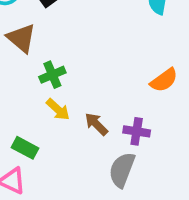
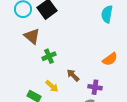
yellow arrow: (58, 109) -> (52, 86), moved
brown arrow: (96, 124) -> (73, 75), moved

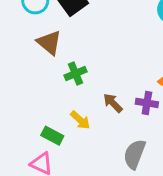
purple cross: (95, 87) -> (147, 103), moved

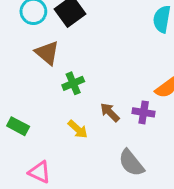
green rectangle: (52, 136) -> (18, 126), moved
gray semicircle: (135, 154) -> (131, 163), turned -60

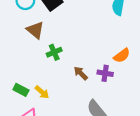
green rectangle: (18, 126) -> (21, 90), moved
yellow arrow: (78, 129) -> (42, 92), moved

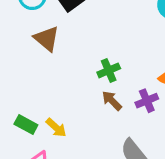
green cross: (54, 52) -> (109, 70), moved
purple cross: (105, 73) -> (147, 101), turned -32

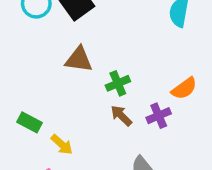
brown triangle: (47, 39) -> (79, 60), moved, turned -32
green rectangle: (26, 125) -> (29, 122), moved

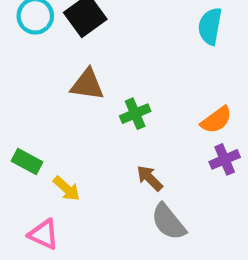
brown arrow: (121, 116) -> (150, 178), moved
purple cross: (159, 116) -> (225, 159), moved

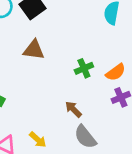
green cross: (135, 114) -> (84, 68), moved
yellow arrow: (66, 189) -> (38, 140), moved

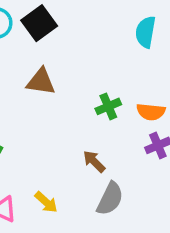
orange semicircle: (116, 72) -> (151, 112), turned 42
gray semicircle: (85, 137) -> (110, 199), turned -115

